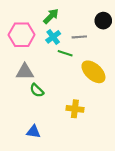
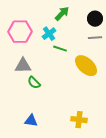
green arrow: (51, 16) -> (62, 14), moved
gray line: (79, 37) -> (95, 38), moved
yellow cross: (75, 109) -> (79, 120), moved

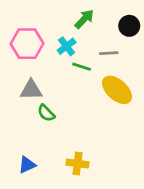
gray line: (95, 38) -> (109, 53), moved
yellow cross: (79, 120) -> (77, 163), moved
blue triangle: (31, 121) -> (27, 165), moved, turned -32

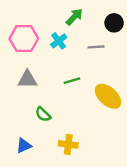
green line: (82, 67) -> (72, 81), moved, turned -35
yellow ellipse: (117, 90) -> (108, 96), moved
green semicircle: (46, 113) -> (43, 114), moved

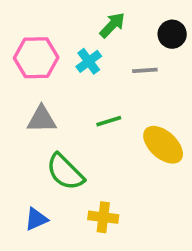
green semicircle: (43, 114) -> (65, 172), size x1.6

